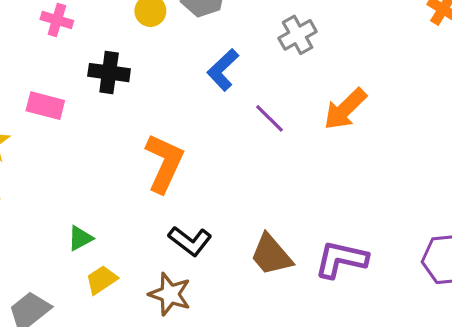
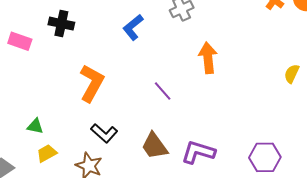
orange arrow: (345, 109) -> (208, 58), turned 124
purple line: (270, 118) -> (163, 91), moved
green triangle: (80, 238) -> (35, 126), turned 36

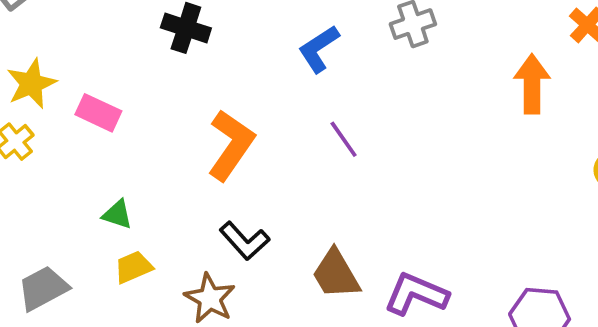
pink rectangle: (20, 41) -> (98, 113), moved
orange arrow: (208, 58) -> (532, 84), moved
purple line: (163, 91) -> (344, 139), moved

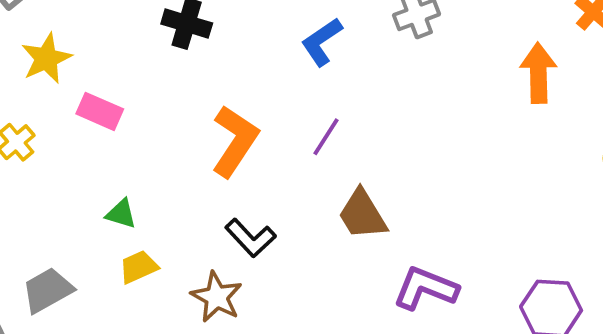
yellow star: (31, 84) -> (46, 58), moved
purple line: (344, 139) -> (326, 137), moved, turned 69
brown trapezoid: (336, 274) -> (362, 214), moved

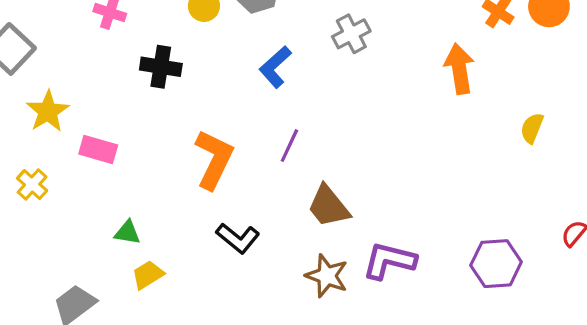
brown star: (217, 297) -> (327, 276), moved

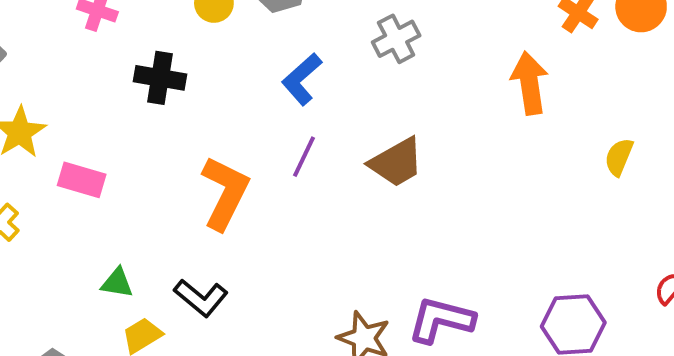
purple line: (289, 146) -> (304, 157), moved
brown trapezoid: (328, 206) -> (396, 162), moved, turned -81
black L-shape: (238, 238) -> (201, 298), moved

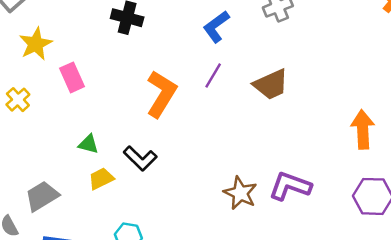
orange arrow: (530, 83) -> (363, 129), moved
pink rectangle: (82, 180) -> (72, 77), turned 44

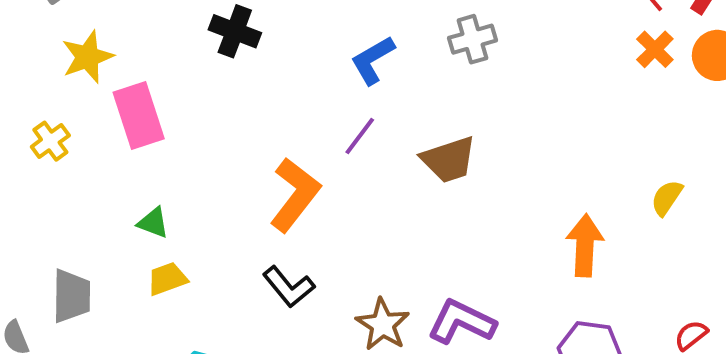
pink rectangle: (72, 77) -> (139, 115), size x1.4
orange L-shape: (161, 94) -> (295, 195), moved
black L-shape: (140, 158) -> (289, 287), moved
gray trapezoid: (42, 196) -> (72, 296), turned 116

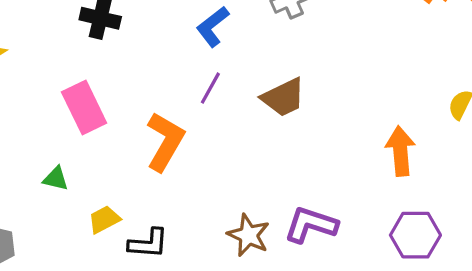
pink rectangle: (139, 115) -> (84, 107), moved
yellow trapezoid: (167, 279) -> (104, 220), moved
black L-shape: (289, 287) -> (148, 243), moved, turned -39

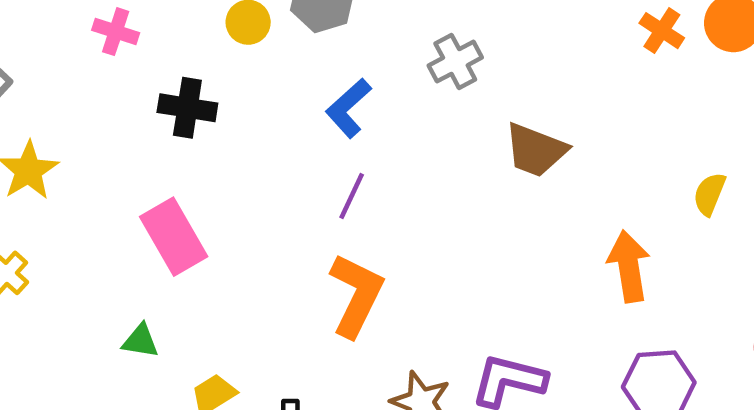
brown trapezoid: (283, 97) -> (536, 150), moved, turned 51
orange L-shape: (165, 141) -> (356, 295), moved

